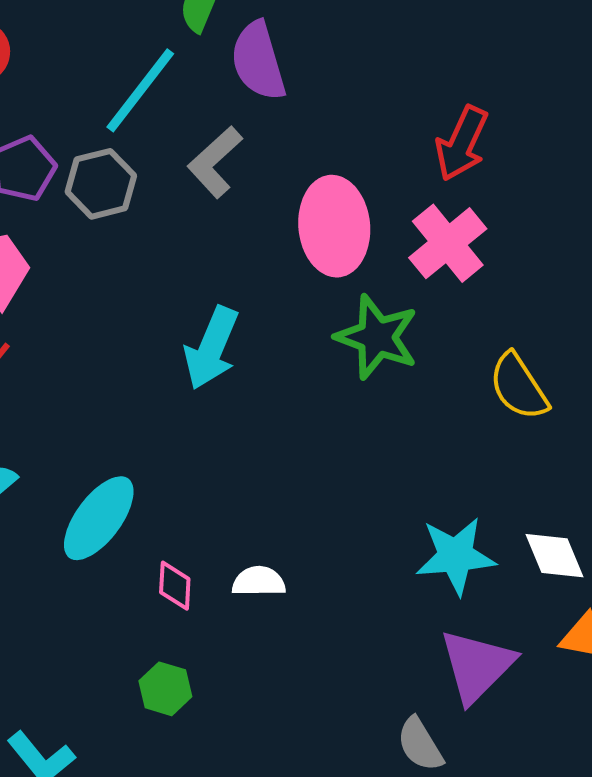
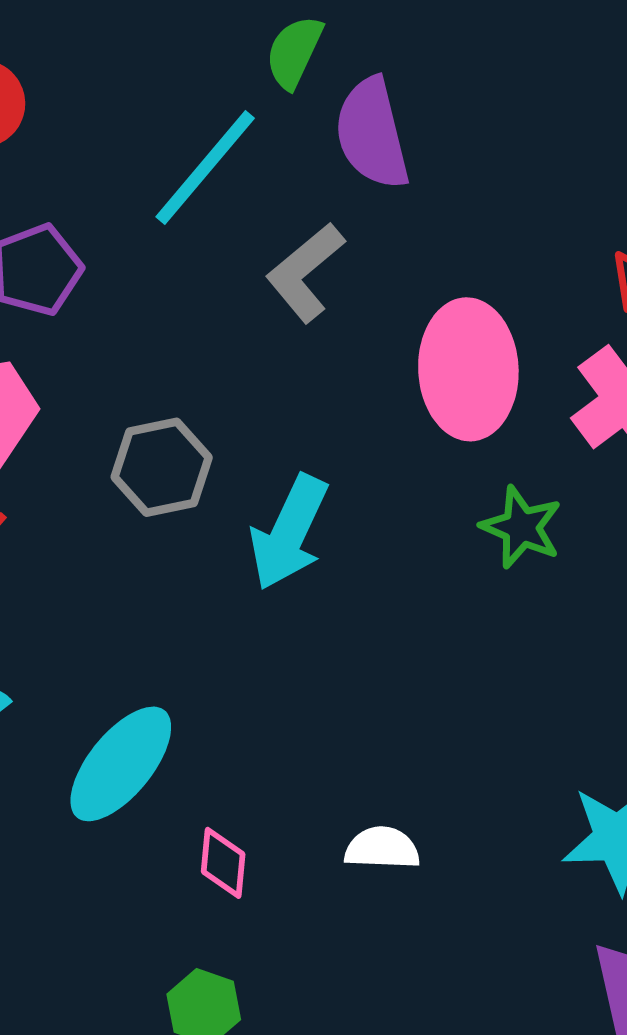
gray hexagon: (101, 184) -> (162, 467), moved
green star: (377, 337) -> (521, 527), size x0.7
white semicircle: (259, 581) -> (382, 848), moved

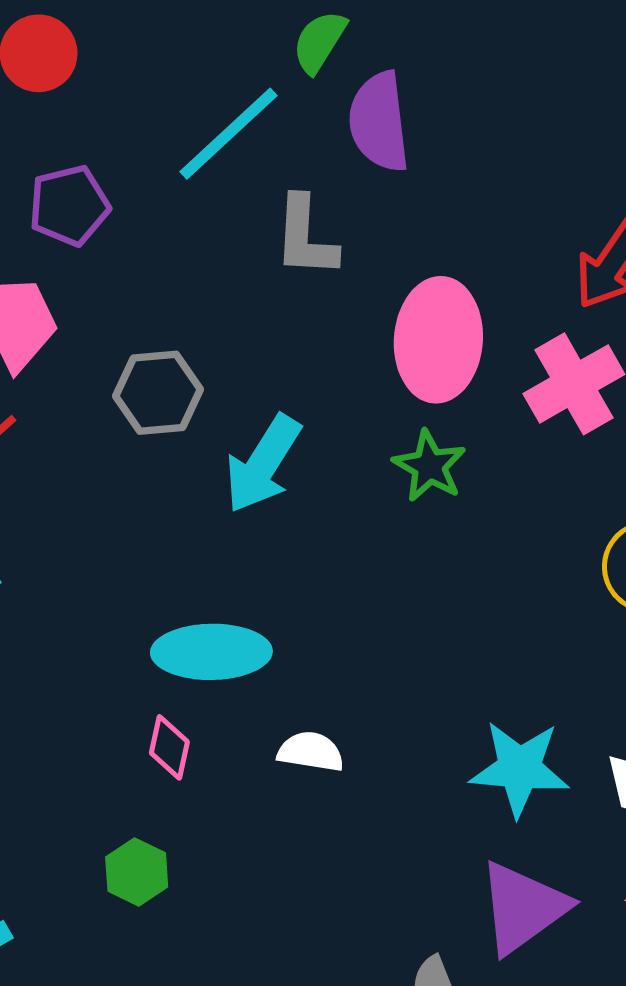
gray L-shape: (305, 272) -> (305, 237), turned -54
green star: (521, 527) -> (429, 466), moved
cyan ellipse: (121, 764) -> (211, 652), moved, turned 43

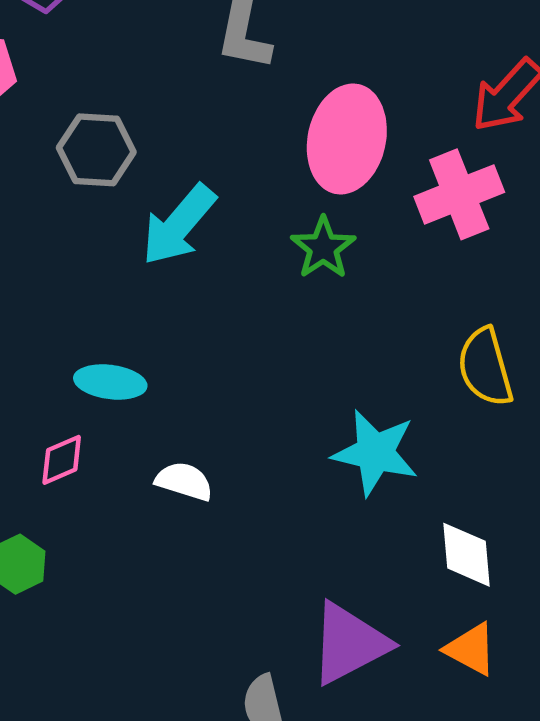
cyan ellipse: (211, 652) -> (110, 382), size x0.7
pink diamond: (169, 747) -> (62, 460), turned 46
cyan star: (520, 769) -> (375, 453), moved

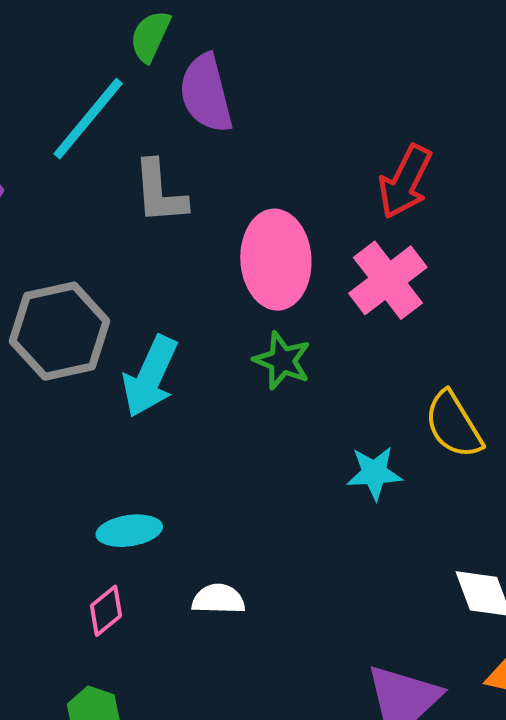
gray hexagon: (96, 150) -> (60, 331), size x1.4
cyan star: (375, 453) -> (374, 473), moved, size x0.7

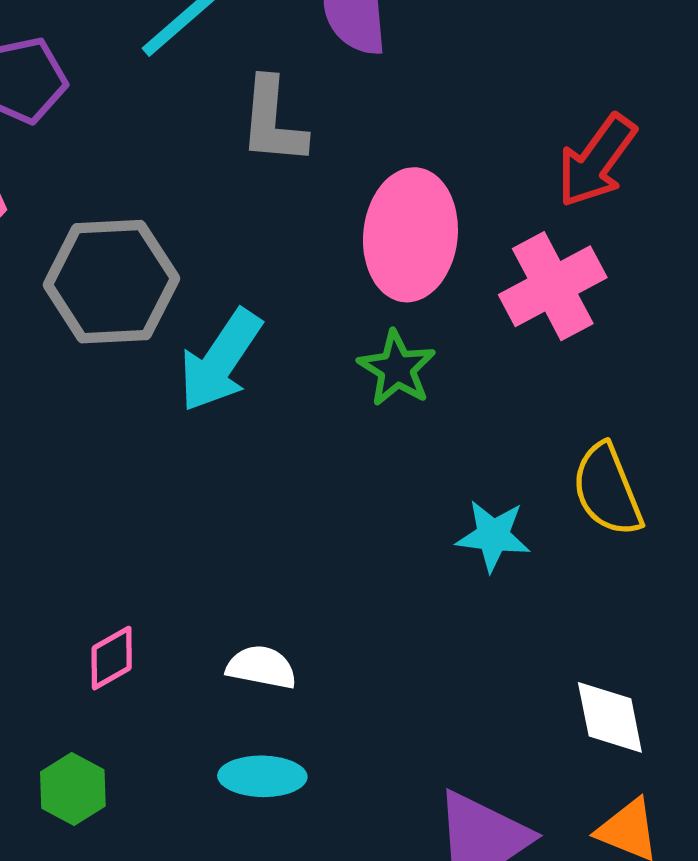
cyan ellipse: (129, 531) -> (262, 776), moved

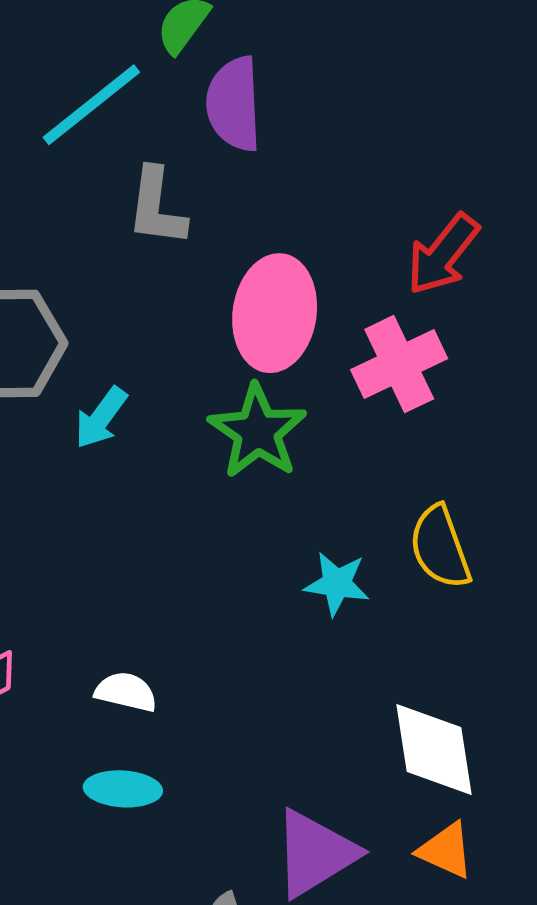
cyan arrow: (220, 361) -> (101, 418), size x0.7
green star: (397, 368) -> (258, 431), size x1.4
white diamond: (610, 717) -> (434, 749), size x1.4

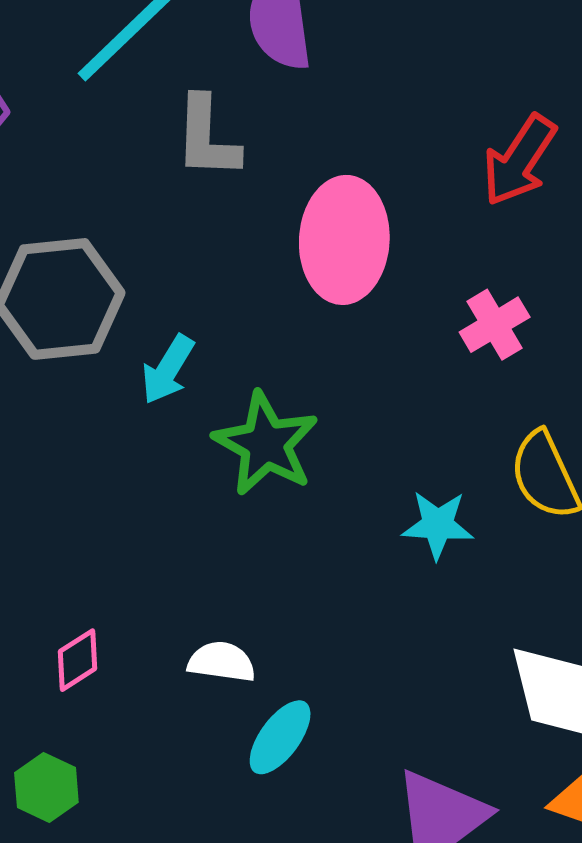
pink cross: (399, 364) -> (495, 325), moved, size x0.7
green star: (258, 431) -> (266, 444), moved
cyan ellipse: (123, 789) -> (280, 737), moved, turned -52

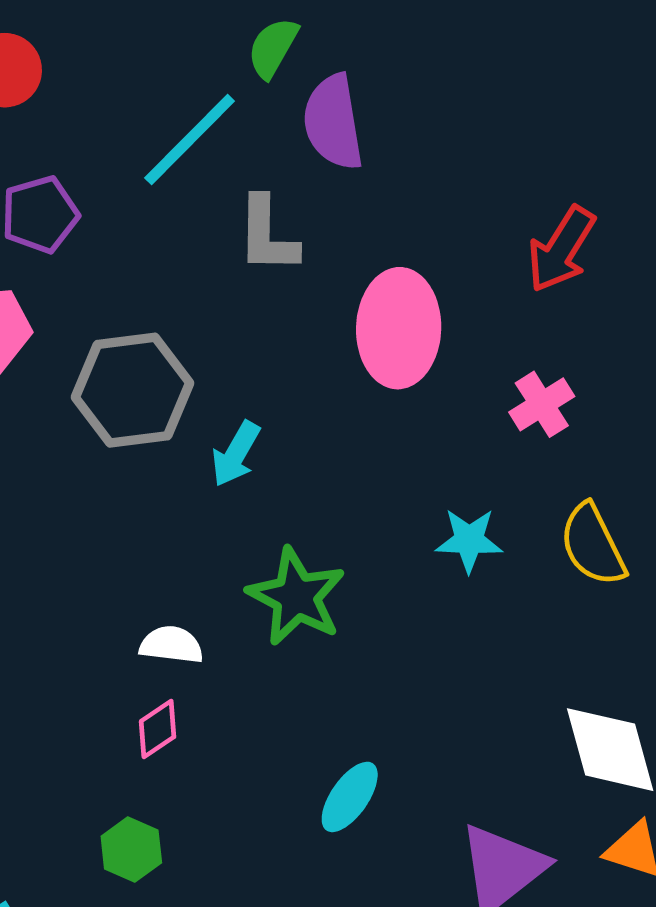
green star: (266, 444) -> (296, 597), moved
cyan star: (438, 525) -> (469, 540), moved
white semicircle: (222, 662) -> (171, 645), moved

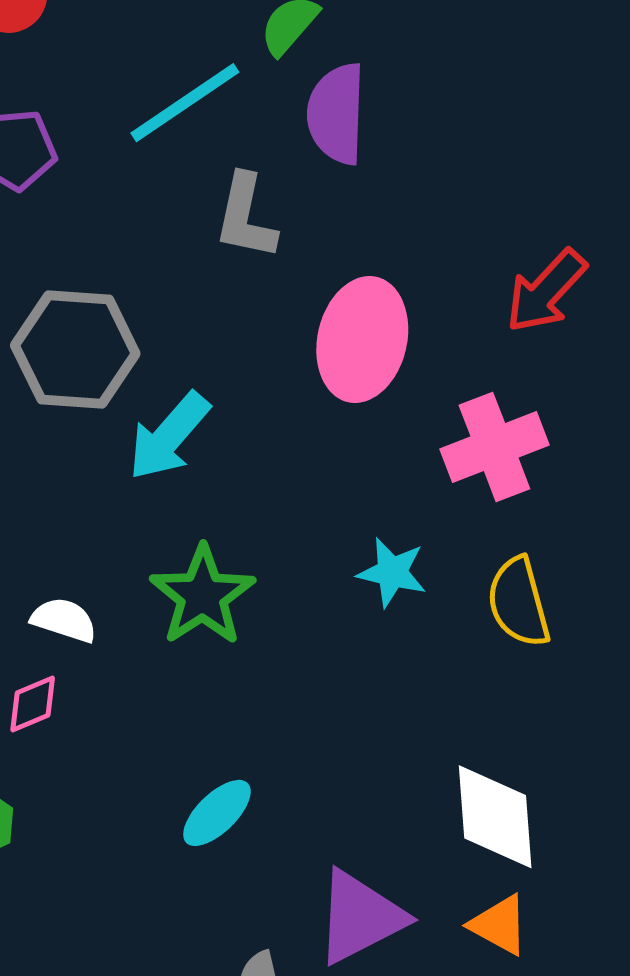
pink cross: (542, 404) -> (494, 447), size x1.5
cyan arrow: (236, 454) -> (169, 436), size x1.4

